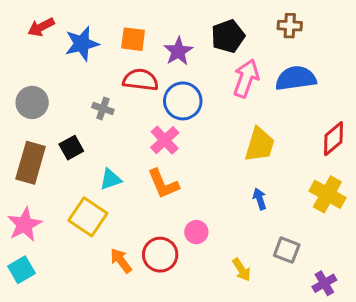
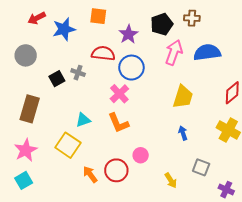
brown cross: (290, 26) -> (192, 18), moved
orange square: (133, 39) -> (98, 16), moved
gray circle: (32, 102) -> (26, 55), moved
black square: (71, 148) -> (57, 79), moved
purple cross: (324, 283) -> (226, 190), turned -35

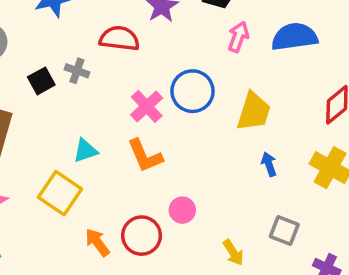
pink arrow: (174, 52) -> (238, 37), size x0.7
blue circle: (131, 68) -> (193, 91), moved
blue arrow: (183, 133) -> (269, 164), moved

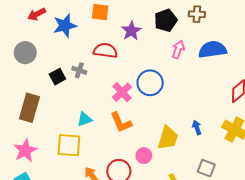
yellow trapezoid: (254, 112) -> (168, 138), moved
yellow square: (60, 193) -> (69, 145), turned -30

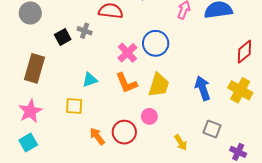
blue arrow: (197, 128) -> (203, 88), size x1.6
yellow trapezoid: (168, 138) -> (159, 85), moved
yellow square: (69, 145) -> (74, 106), size x0.7

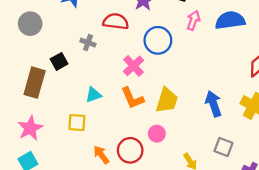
black square: (63, 37) -> (59, 61), moved
blue circle: (156, 43) -> (158, 40), moved

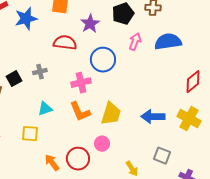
gray cross: (88, 43) -> (40, 72), moved, turned -32
pink cross: (133, 66) -> (81, 83), turned 30
blue arrow: (213, 104) -> (153, 117), turned -70

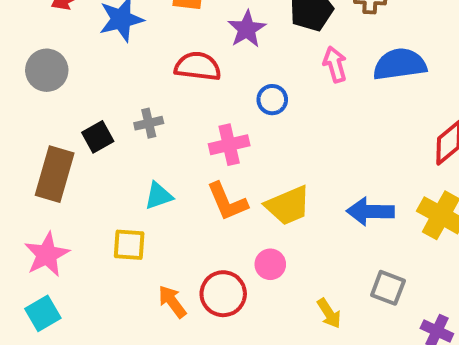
pink arrow: (135, 42) -> (335, 64), turned -36
blue circle: (103, 60) -> (272, 100), size x0.6
yellow trapezoid: (111, 114) -> (288, 205), turned 50

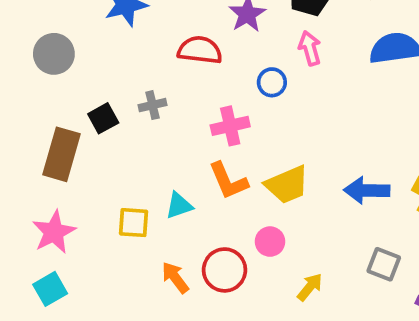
pink arrow: (335, 64) -> (310, 48), moved
cyan triangle: (159, 196) -> (179, 206), moved
yellow arrow: (329, 313) -> (310, 287), moved, turned -108

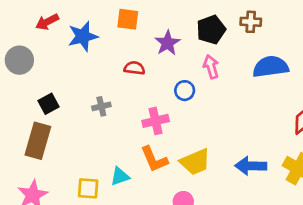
red semicircle: (200, 50) -> (134, 68), size x0.7
gray circle: (54, 54) -> (19, 60), moved
black square: (103, 118) -> (48, 104), moved

